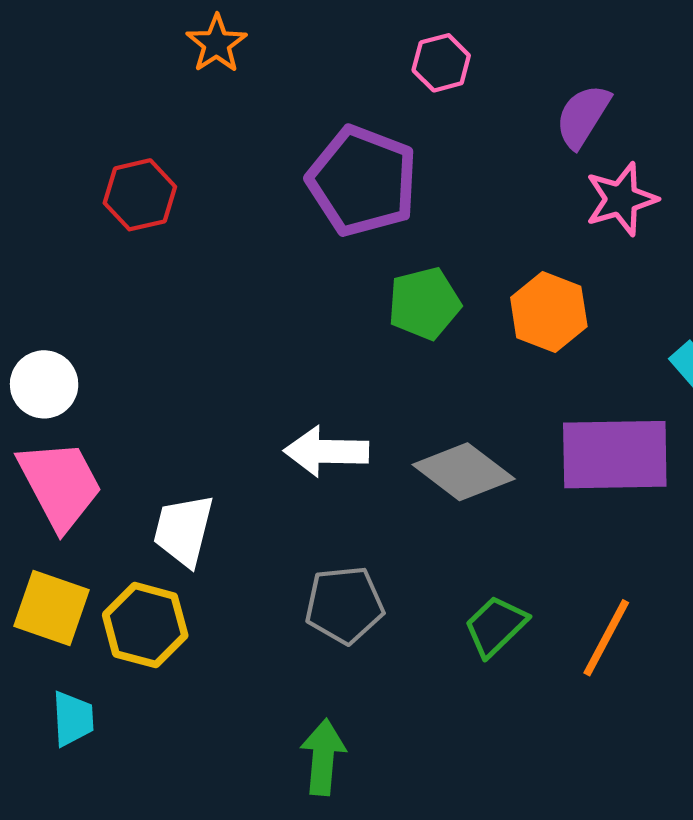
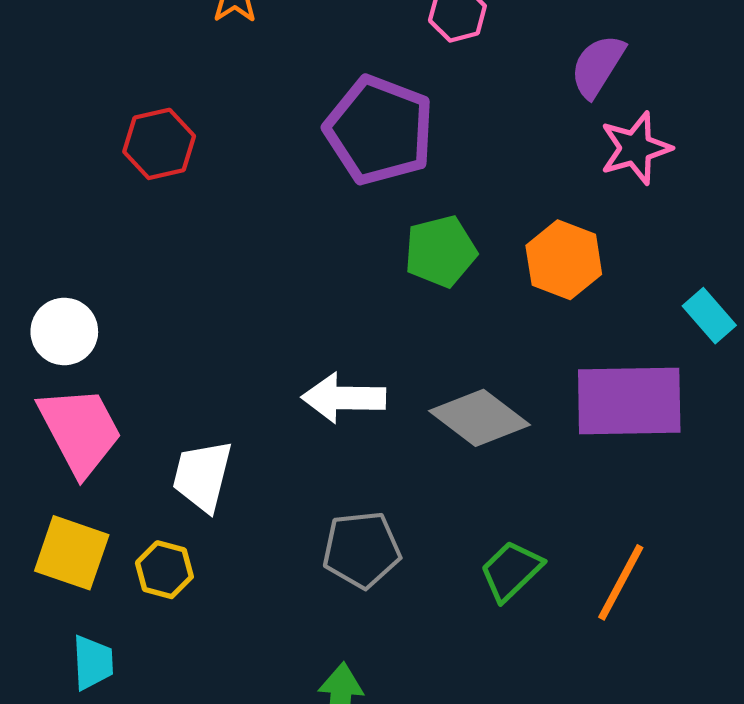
yellow hexagon: (145, 625) -> (164, 570), size x0.7

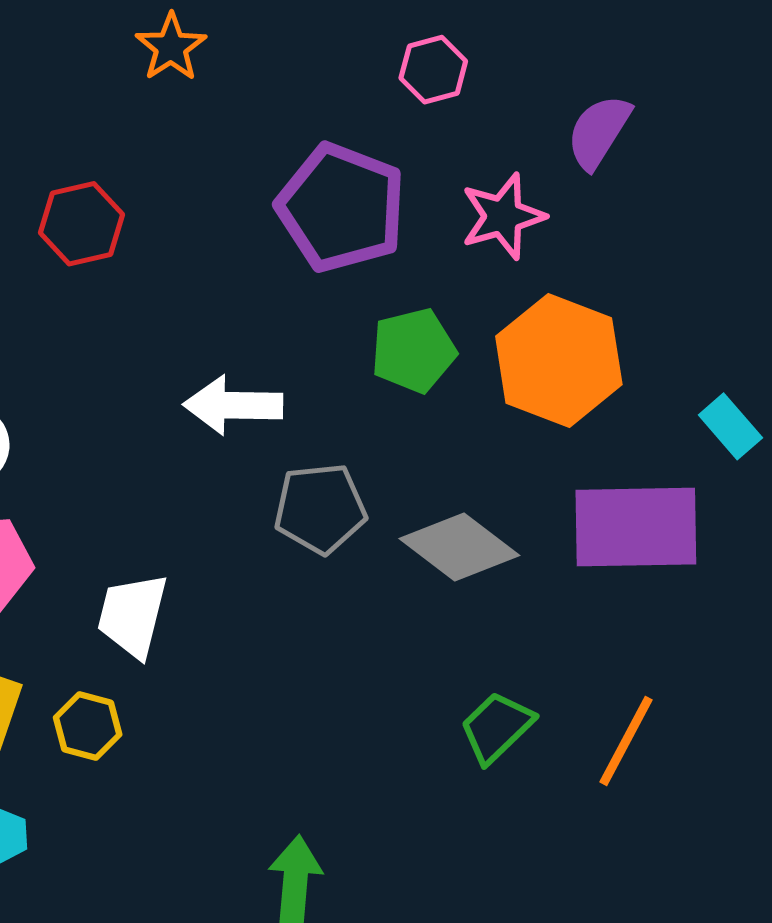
pink star: (636, 148) -> (503, 216), moved
orange hexagon: (564, 260) -> (559, 360), size x1.4
white arrow: (344, 398) -> (233, 405), moved
gray pentagon: (361, 550) -> (320, 508), moved

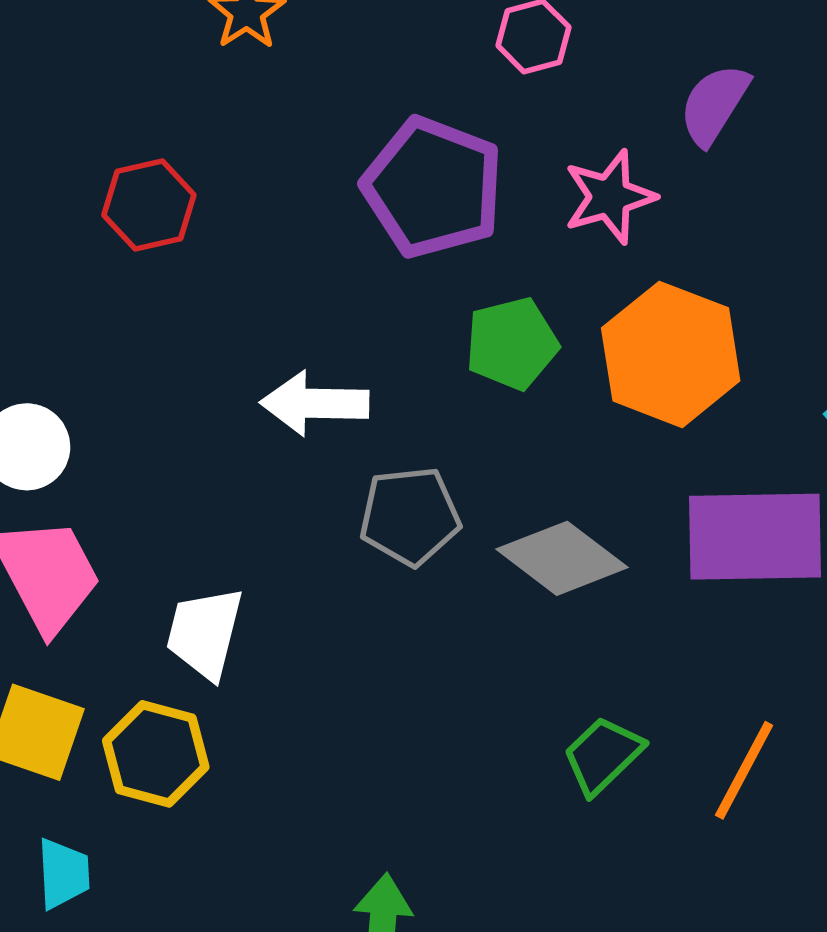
yellow hexagon: (88, 726) -> (156, 754), size x1.4

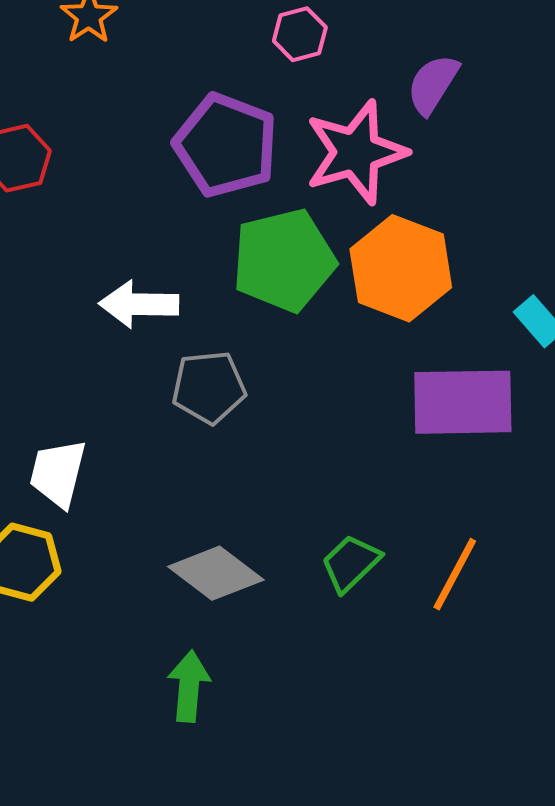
pink star: (610, 197) -> (356, 152), size x1.5
green pentagon: (512, 344) -> (284, 260), size x1.5
gray diamond: (562, 558) -> (216, 573), moved

